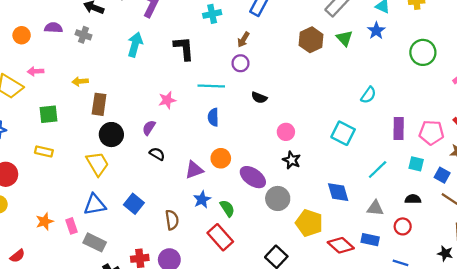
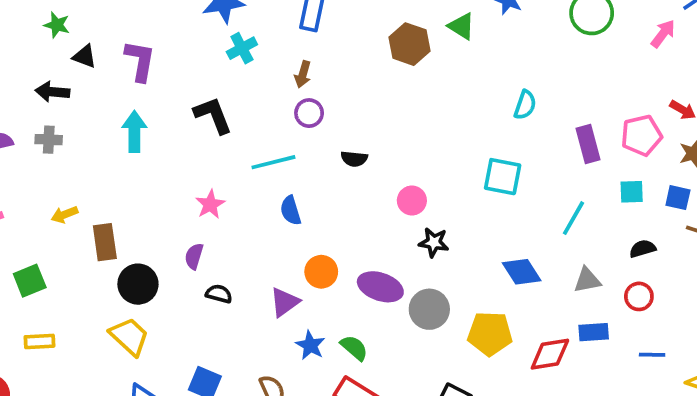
red diamond: (341, 245) -> (550, 354), turned -35

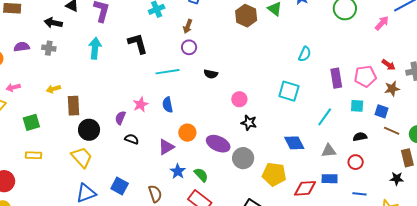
pink star: (210, 204) -> (141, 104), moved
blue semicircle: (291, 210) -> (168, 105), moved

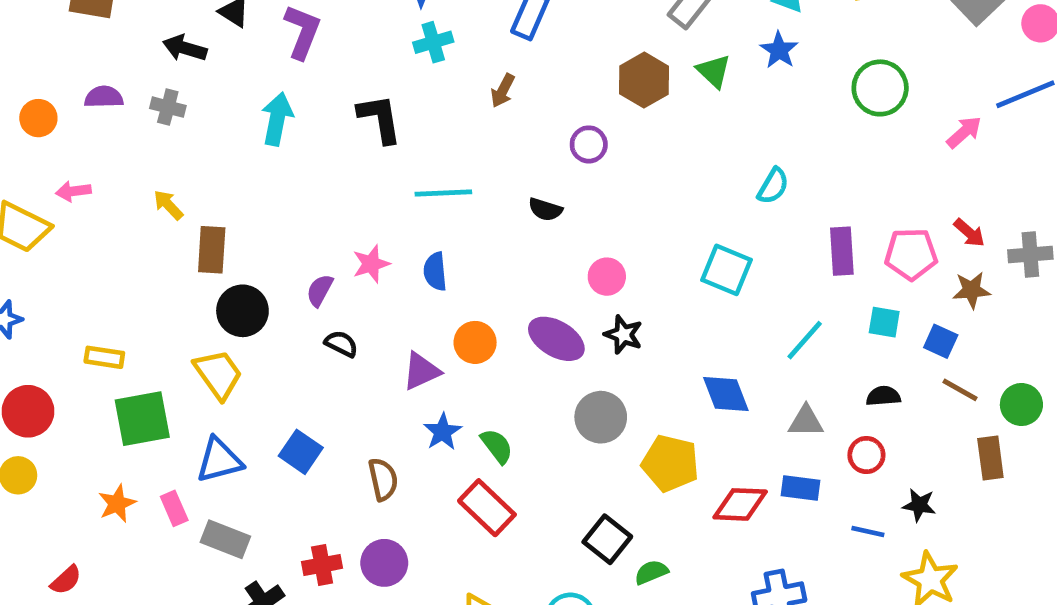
purple circle: (189, 47) -> (589, 144), moved
yellow arrow: (53, 89) -> (168, 205), turned 56
green square: (31, 122) -> (142, 419), moved, size x1.4
purple ellipse: (218, 144) -> (556, 339), moved
black star: (397, 179) -> (919, 505), moved

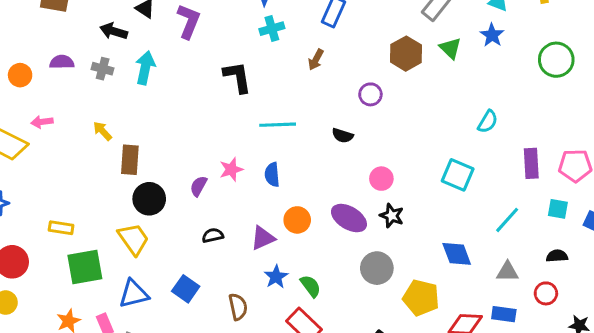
cyan arrow: (277, 119) -> (145, 68), moved
black semicircle: (341, 344) -> (213, 235), moved, turned -40

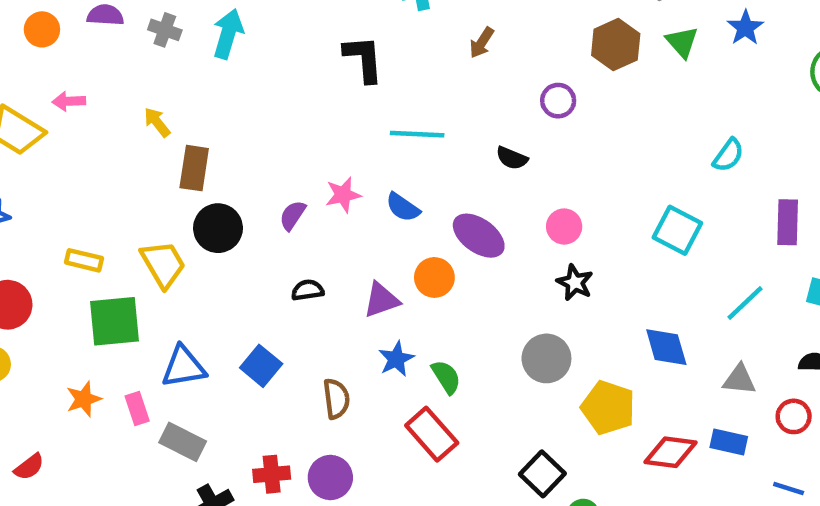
blue semicircle: (272, 175) -> (403, 207), turned -55
purple ellipse: (349, 218) -> (479, 236), moved
yellow trapezoid: (133, 239) -> (163, 264), moved

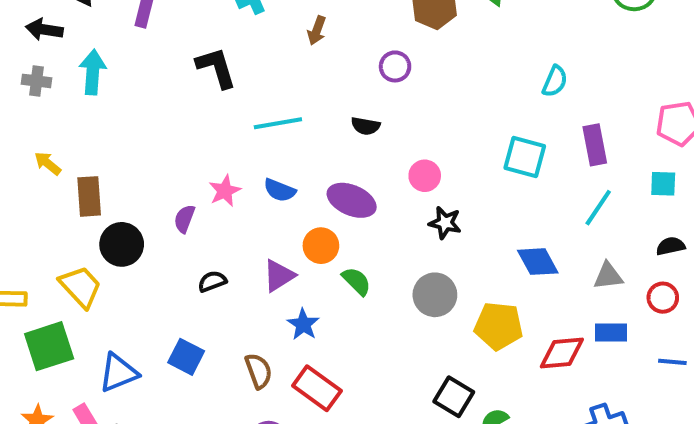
purple rectangle: (788, 222) -> (595, 145), moved
green semicircle: (446, 377) -> (357, 281), moved
red rectangle: (432, 434) -> (317, 388), moved

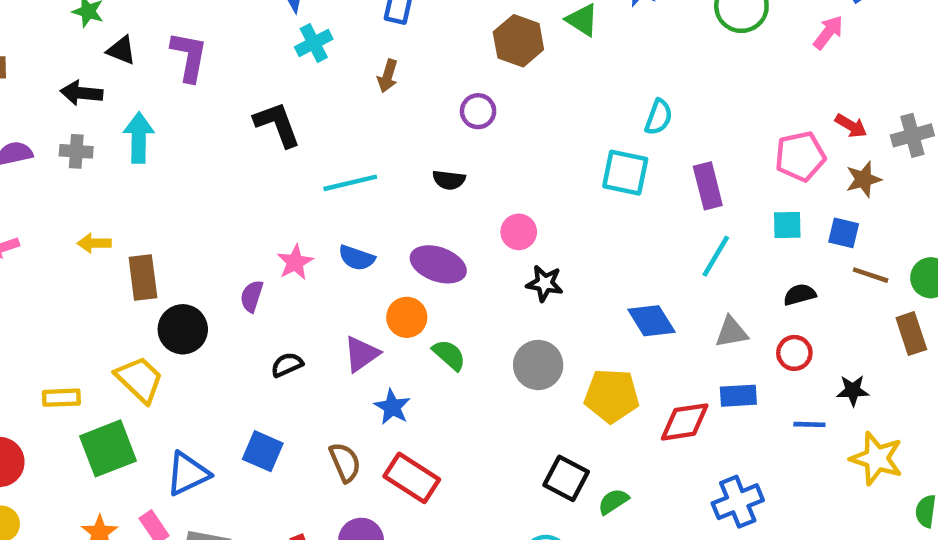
cyan square: (525, 157) -> (625, 173), moved
yellow arrow: (48, 163) -> (94, 243), turned -36

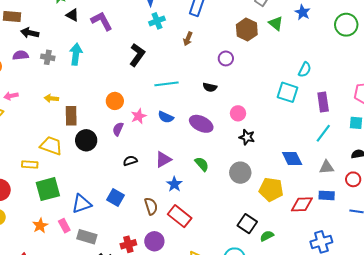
purple L-shape: (189, 57) -> (102, 21), turned -45
black arrow: (81, 93) -> (30, 33), moved
black L-shape: (277, 124) -> (137, 55), turned 50
orange circle: (407, 317) -> (115, 101), moved
yellow trapezoid: (139, 379) -> (51, 146), moved, turned -30

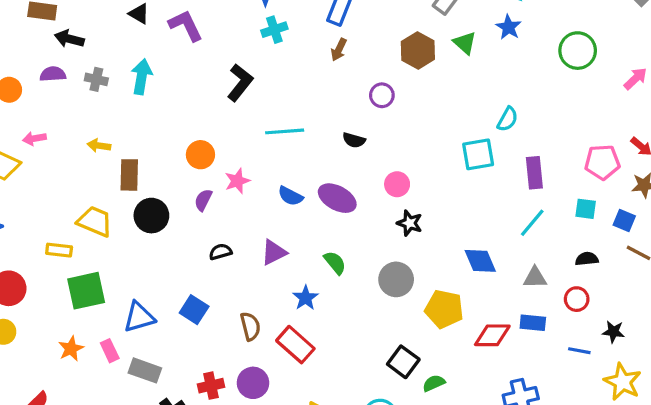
brown arrow: (188, 39) -> (339, 50), moved
cyan square: (287, 92) -> (478, 154), turned -30
blue semicircle: (166, 117) -> (290, 196), moved
blue star: (174, 184) -> (306, 298), moved

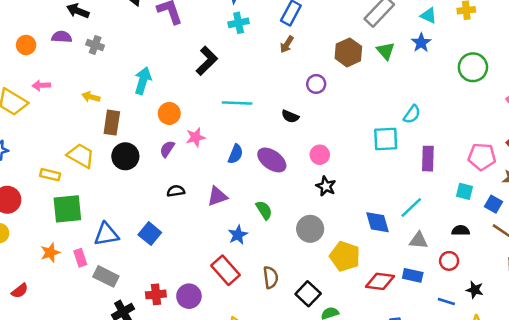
cyan arrow: (142, 77) -> (143, 81), moved
blue semicircle: (290, 196) -> (236, 154), turned -102
cyan line: (532, 223) -> (411, 207), moved
brown semicircle: (250, 326) -> (271, 277), moved

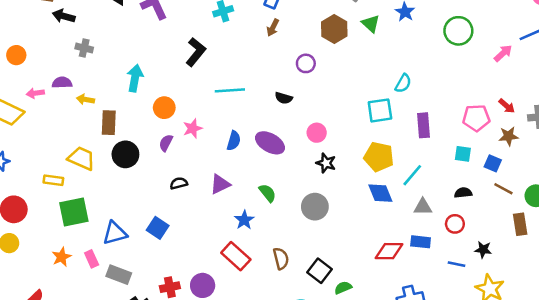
purple semicircle: (62, 37) -> (62, 83), moved
yellow pentagon: (345, 256) -> (379, 157), moved

